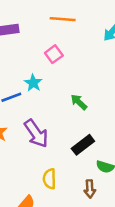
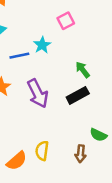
black rectangle: (83, 145) -> (78, 95), moved
yellow semicircle: (49, 179) -> (42, 151), moved

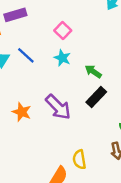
cyan star: (42, 45) -> (62, 58), moved
blue line: (19, 56) -> (26, 55), moved, turned 72

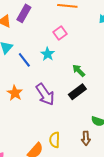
purple rectangle: (15, 15) -> (24, 13), turned -54
blue line: (26, 55) -> (24, 60), moved
cyan star: (62, 58) -> (48, 54), moved

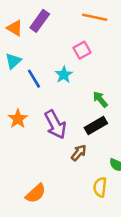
brown arrow: (86, 138) -> (79, 153), moved, turned -144
yellow semicircle: (55, 140) -> (100, 187), moved

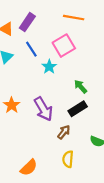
pink square: (82, 50) -> (64, 46), size x1.5
blue line: (34, 79) -> (31, 49), moved
yellow semicircle: (100, 187) -> (68, 159), moved

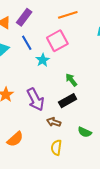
orange line: (74, 18) -> (68, 15), turned -30
brown arrow: (64, 132) -> (54, 122), turned -112
orange semicircle: (29, 168) -> (15, 139), moved

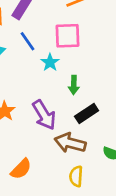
pink square: (57, 41) -> (67, 36), turned 30
green arrow: (71, 80) -> (74, 85), moved, turned -136
brown arrow: (54, 122) -> (70, 143), size x1.6

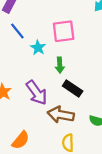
pink square: (67, 36) -> (64, 31), moved
black rectangle: (87, 114) -> (73, 89), turned 72

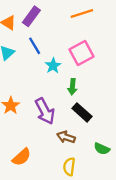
pink square: (64, 31) -> (81, 53), turned -30
brown arrow: (61, 115) -> (66, 137), size x0.7

